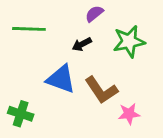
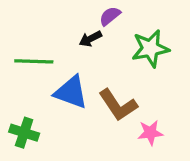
green line: (29, 29) -> (34, 61), moved
black arrow: (82, 44) -> (90, 39), moved

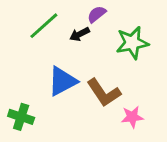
green line: (34, 61) -> (44, 26), moved, turned -44
blue triangle: (71, 92) -> (62, 81), turned -48

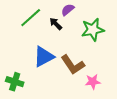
black arrow: (79, 34) -> (56, 24), turned 72

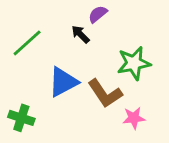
green line: (31, 18) -> (27, 43), moved
green star: (93, 30) -> (134, 63), moved

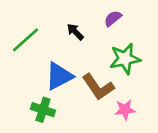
purple semicircle: (98, 14) -> (113, 18), moved
green cross: (21, 118) -> (43, 110), moved

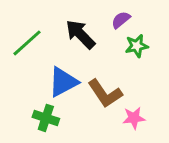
black arrow: (75, 32) -> (80, 34), size x1.6
green star: (125, 59) -> (137, 46), moved, size x0.7

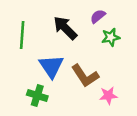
green line: (27, 43) -> (22, 35), turned -44
blue triangle: (63, 82) -> (51, 66), turned -36

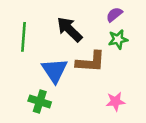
purple semicircle: (98, 16) -> (114, 15), moved
brown L-shape: (85, 76) -> (91, 62), moved, turned -52

